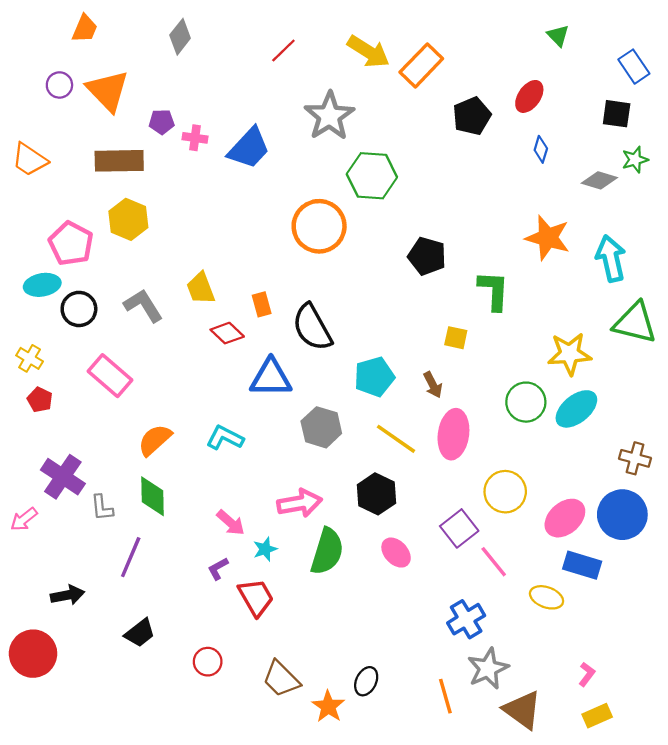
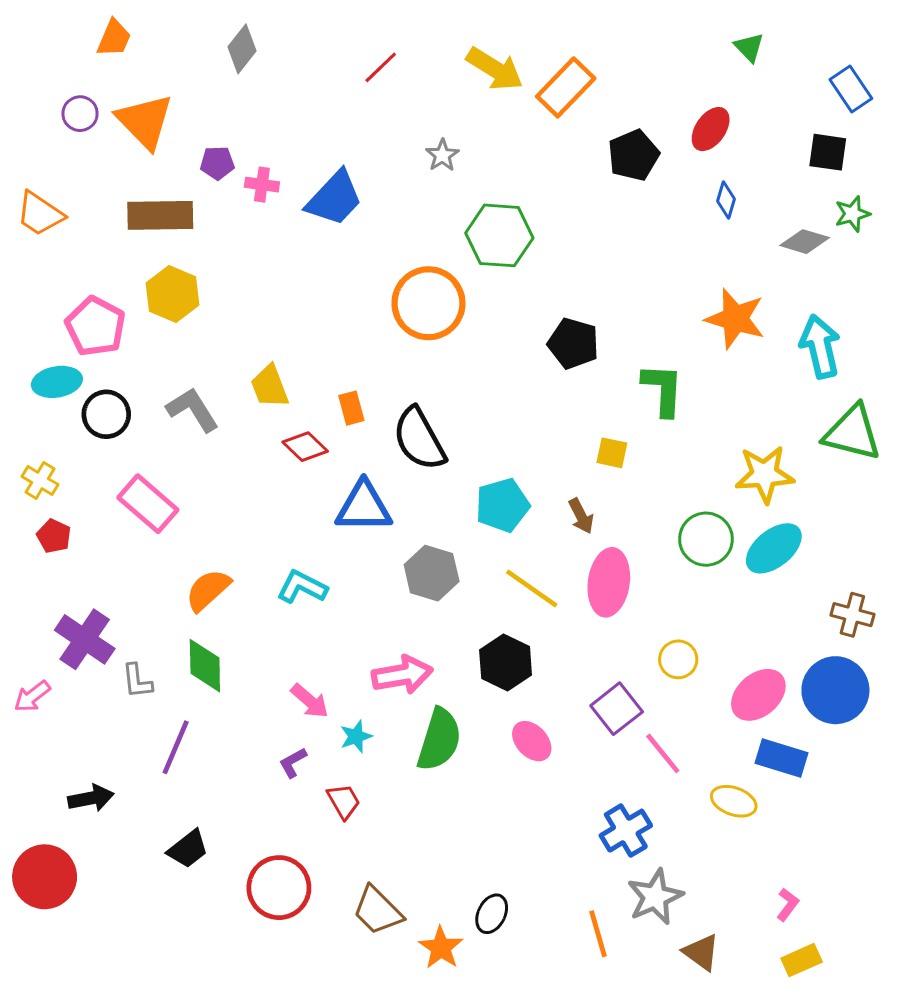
gray star: (329, 116) -> (442, 155), size x0.5
yellow circle: (505, 492) -> (678, 659), size x0.7
red trapezoid: (256, 597) -> (344, 801), size x0.7
red circle: (208, 662) -> (279, 888), size x1.6
brown triangle: (522, 710) -> (701, 952), size x0.7

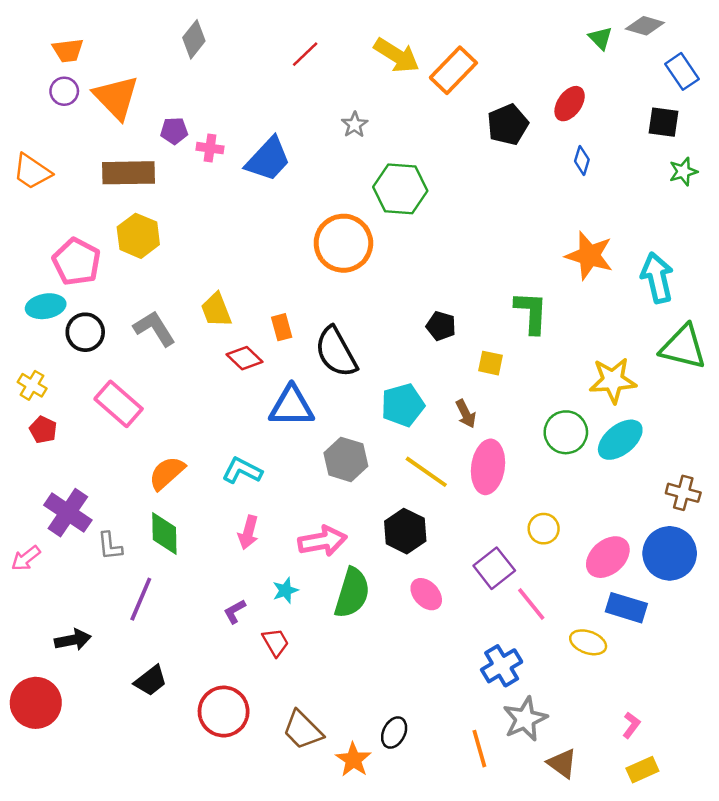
orange trapezoid: (114, 38) -> (68, 50), moved, turned 60
gray diamond: (805, 242) -> (645, 26), moved
black pentagon: (573, 343) -> (441, 326), moved, size x0.7
pink arrow: (310, 701) -> (248, 532), moved, turned 64

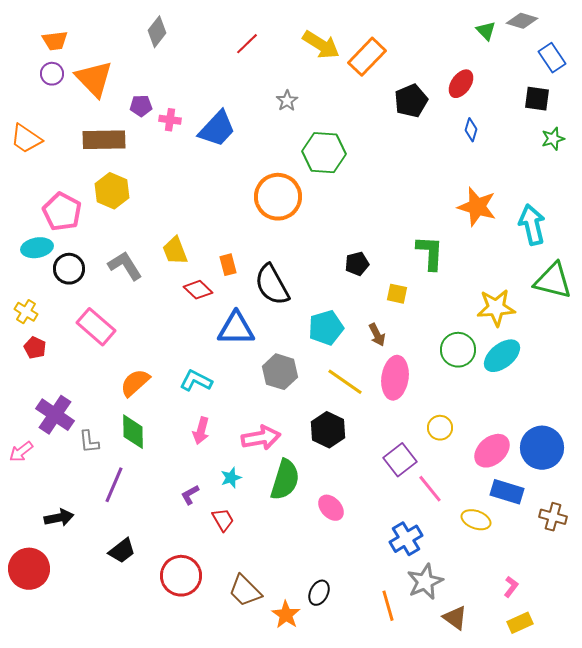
black pentagon: (441, 326) -> (357, 264), turned -30
brown cross: (683, 493) -> (553, 517), moved
pink ellipse: (426, 594) -> (331, 508), moved

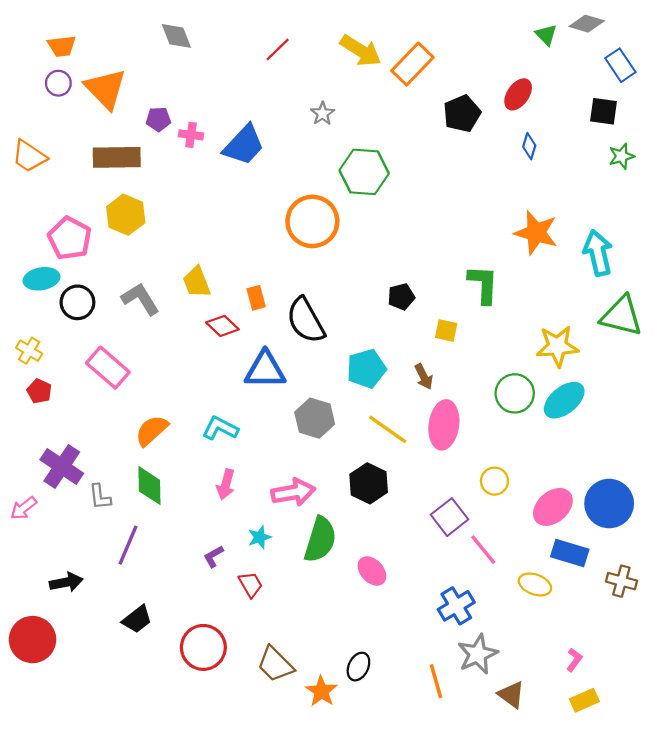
gray diamond: (157, 32) -> (176, 36), turned -60

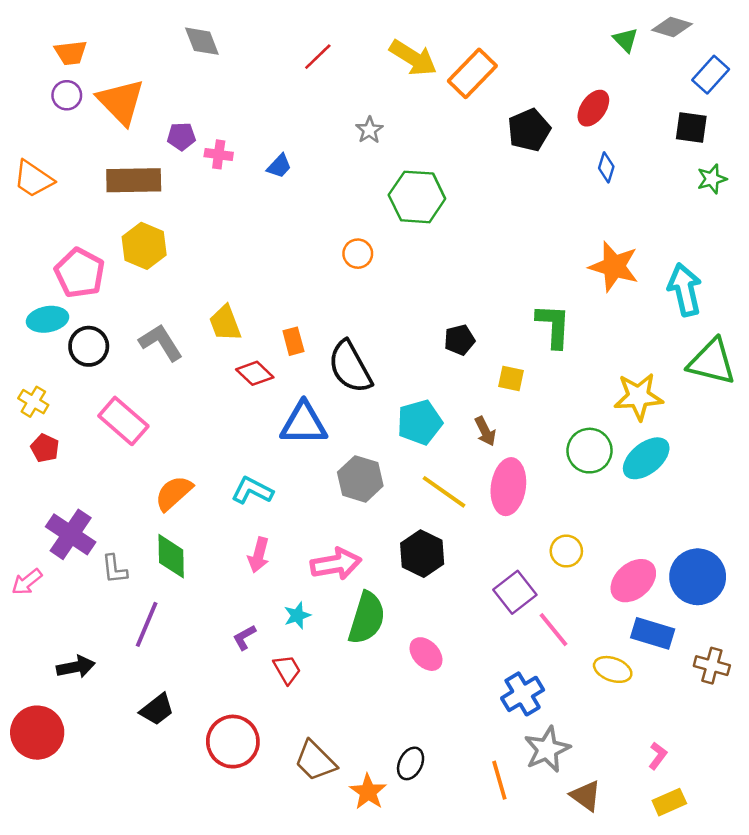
blue rectangle: (620, 65) -> (711, 75), turned 76
blue trapezoid: (244, 145) -> (279, 166), size x0.5
orange circle: (312, 221) -> (358, 254), size x0.5

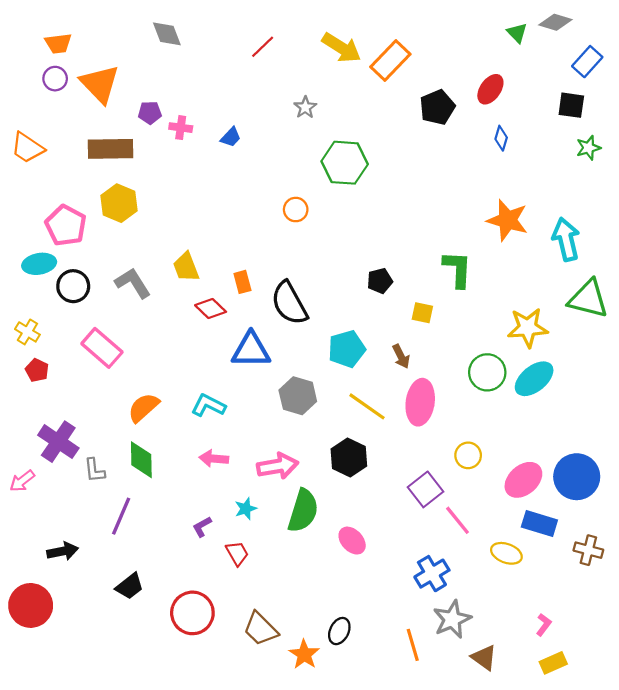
pink arrow: (259, 555) -> (214, 459), turned 80

